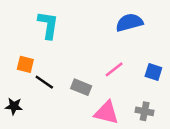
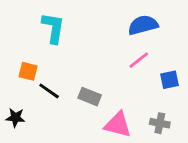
pink line: (114, 69) -> (139, 60), moved
blue square: (153, 72) -> (170, 80), turned -30

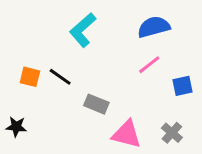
cyan L-shape: (53, 28) -> (83, 30), moved, turned -140
black line: (49, 91) -> (60, 77), moved
gray cross: (160, 123) -> (172, 133), turned 30

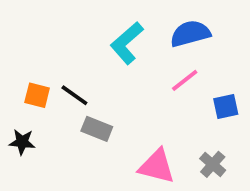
cyan L-shape: (83, 30) -> (127, 43), moved
gray rectangle: (96, 104) -> (97, 129), moved
black star: (16, 127) -> (22, 142), moved

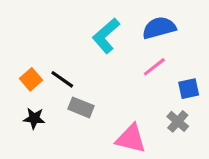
orange square: (37, 95) -> (31, 79), turned 35
black star: (22, 142) -> (34, 118), moved
gray cross: (213, 164) -> (178, 121), moved

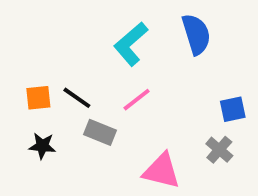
blue semicircle: (159, 28) -> (196, 34), turned 88
pink line: (154, 67) -> (137, 100), moved
orange square: (31, 79) -> (38, 98), turned 35

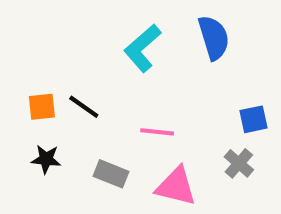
pink line: (137, 100) -> (157, 132), moved, turned 44
gray rectangle: (100, 132) -> (111, 174), moved

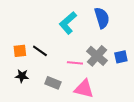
gray cross: (239, 163) -> (97, 56), moved, size x1.5

